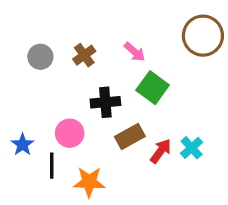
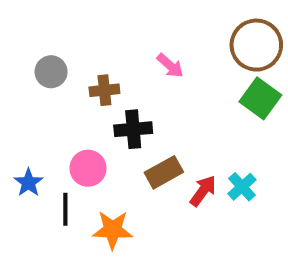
brown cross: (84, 55) -> (104, 90), moved, turned 30
green square: (153, 88) -> (260, 98), moved

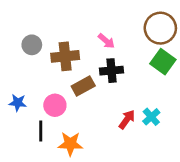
brown cross: (104, 90) -> (65, 56), size x1.5
black cross: (133, 129) -> (111, 71), moved
brown rectangle: (164, 172) -> (83, 86), moved
blue star: (28, 183) -> (18, 103), moved, turned -30

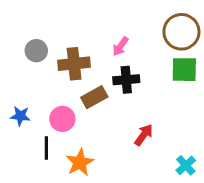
pink arrow: (106, 41) -> (120, 46), turned 84
green square: (163, 62) -> (184, 70), turned -35
cyan cross: (151, 117) -> (186, 165), moved
orange star: (70, 144) -> (80, 162), turned -30

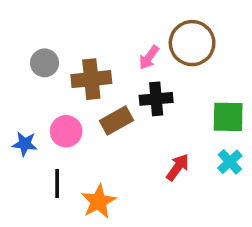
brown circle: (181, 32) -> (192, 43), moved
green square: (184, 70) -> (228, 117), moved
pink circle: (62, 119) -> (66, 131), moved
cyan cross: (186, 165) -> (230, 162), moved

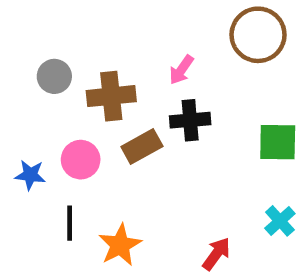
brown circle: (192, 43) -> (258, 35), moved
cyan cross: (230, 162) -> (280, 221), moved
red arrow: (178, 167) -> (216, 254), moved

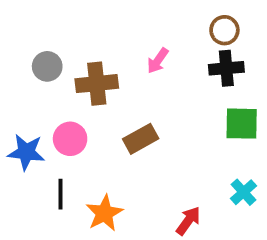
brown circle: (258, 35) -> (224, 30), size x0.6
black cross: (190, 120) -> (226, 68), moved
brown rectangle: (142, 146) -> (141, 139), moved
blue star: (30, 175) -> (26, 152), size x1.4

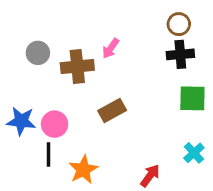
pink arrow: (158, 61) -> (111, 48), moved
pink circle: (70, 139) -> (55, 124), moved

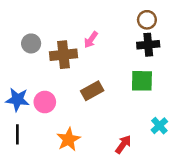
green square: (192, 98) -> (142, 81), moved
black line: (48, 154) -> (17, 134), moved

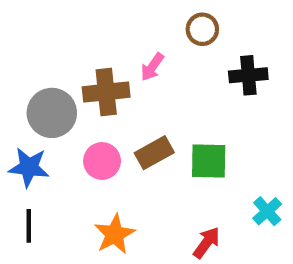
brown circle: (147, 20) -> (202, 29), moved
gray circle: (31, 43) -> (52, 113), moved, size x1.5
green square: (142, 81) -> (209, 161), moved
pink circle: (45, 102) -> (102, 161), moved

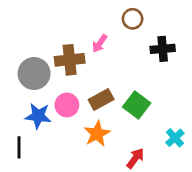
green square: (209, 161) -> (137, 105), turned 36
blue star: (29, 167) -> (38, 116), moved
orange star: (115, 234) -> (97, 134), moved

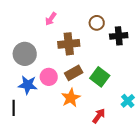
brown circle: (133, 19) -> (97, 23), moved
pink arrow: (100, 43) -> (51, 19), moved
brown cross: (70, 60) -> (69, 44), moved

